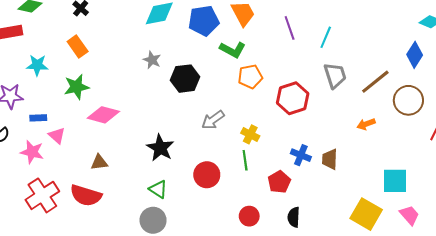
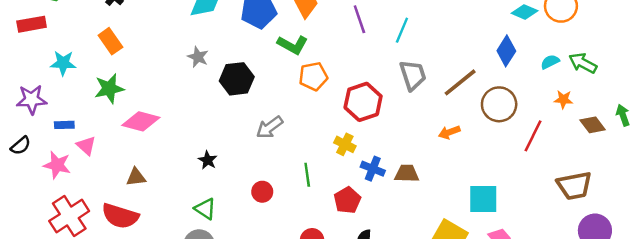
yellow cross: (250, 134) -> (345, 144), moved
black star: (160, 148) -> (208, 160), size x0.6
brown trapezoid: (330, 159) -> (407, 174), turned 90
red circle: (207, 175) -> (262, 192), size x0.7

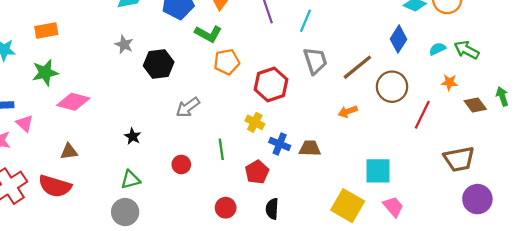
orange rectangle: (110, 41) -> (46, 30), turned -65
green triangle: (205, 209) -> (130, 180), turned -48

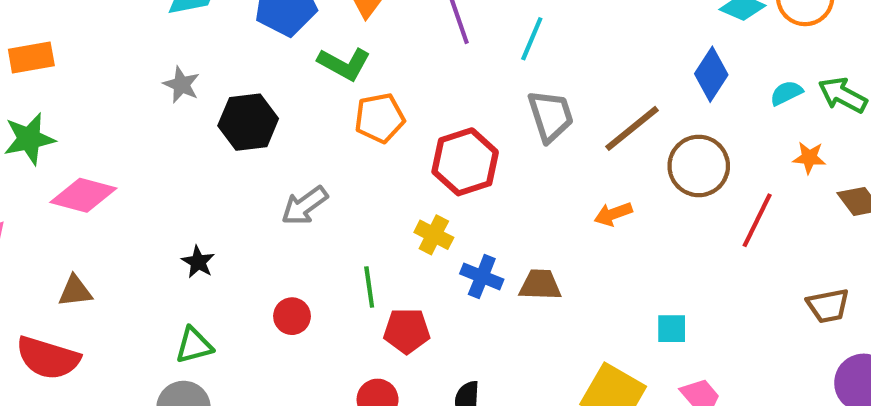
brown trapezoid: (459, 159) -> (828, 306), size x0.7
cyan square: (378, 171) -> (672, 329), size x0.6
red pentagon: (257, 172) -> (407, 331), moved, turned 30

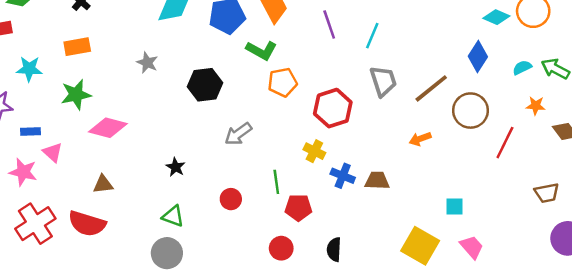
gray star: (181, 85) -> (147, 63), moved
green triangle: (194, 345) -> (173, 216), turned 35

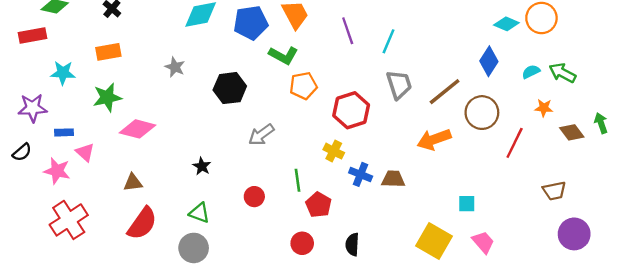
orange arrow: (420, 139) -> (434, 139), size x1.6
red pentagon: (298, 208) -> (319, 205), turned 30
red semicircle: (87, 224) -> (142, 223), moved, turned -72

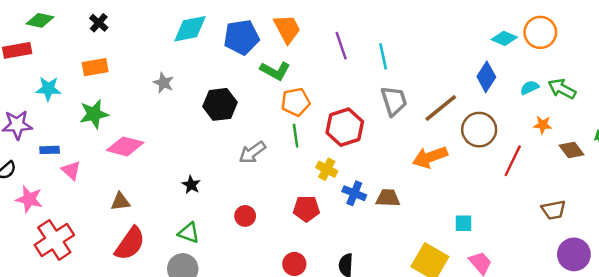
cyan line: (389, 41) -> (383, 56), turned -35
pink star: (57, 171) -> (29, 199), moved
green line: (297, 180) -> (296, 136), moved
red pentagon: (319, 205) -> (306, 209), moved, turned -30

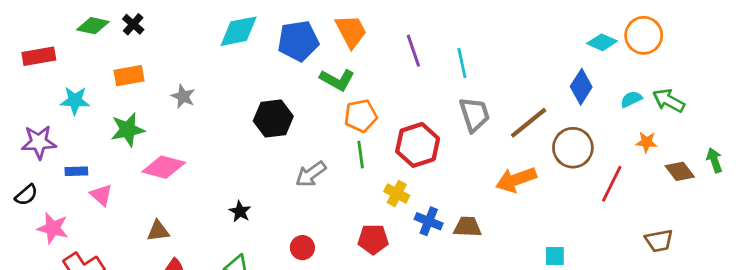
green diamond: (40, 20) -> (93, 26), moved
gray star: (164, 83) -> (183, 96), moved

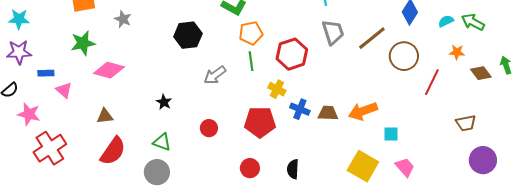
cyan star: (75, 101) -> (19, 19), moved
orange arrow: (516, 180) -> (363, 111), moved
red pentagon: (373, 239) -> (260, 122), size x1.4

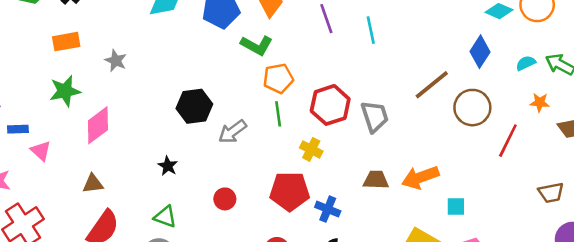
gray trapezoid: (333, 32) -> (375, 116), moved
black hexagon: (188, 35) -> (194, 106), moved
pink diamond: (109, 70) -> (98, 125), turned -52
blue cross: (300, 109) -> (328, 209), moved

